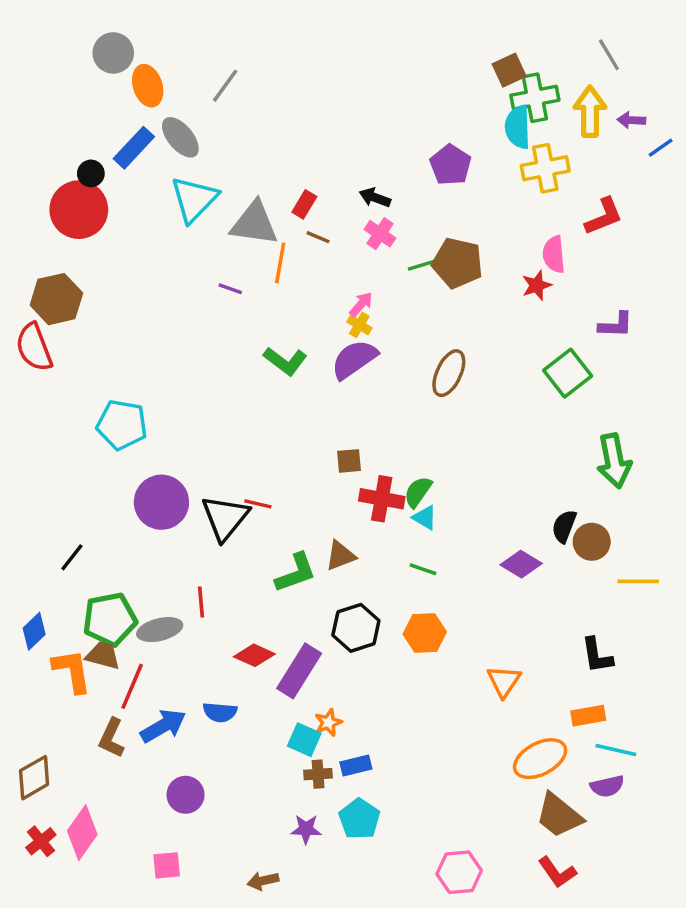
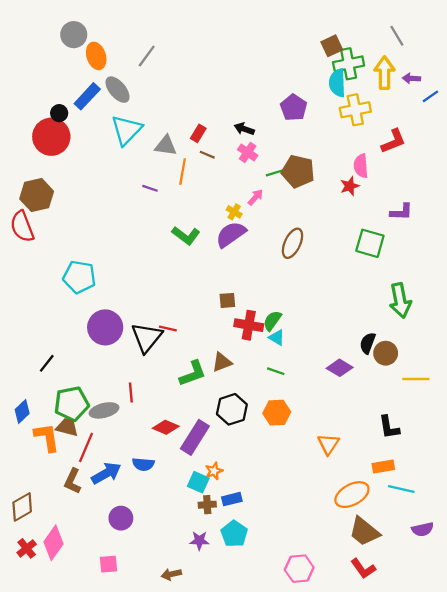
gray triangle: (254, 223) -> (166, 146), size x0.7
pink arrow: (361, 304) -> (255, 197), moved
green square: (568, 373) -> (370, 243), turned -36
purple semicircle: (607, 786) -> (423, 529), moved

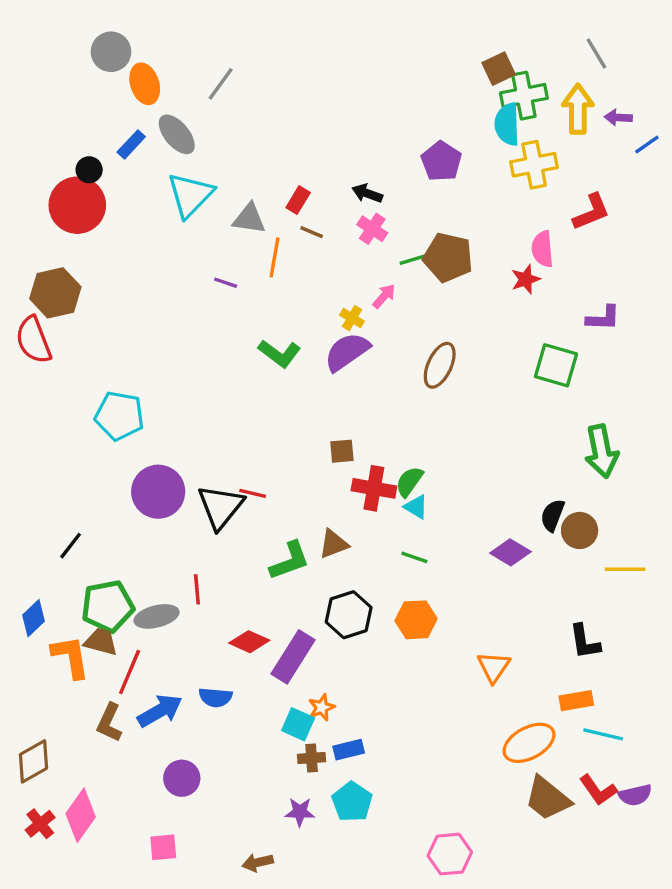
blue rectangle: (87, 96) -> (131, 144), size x0.7
red L-shape: (363, 569) -> (598, 790), moved

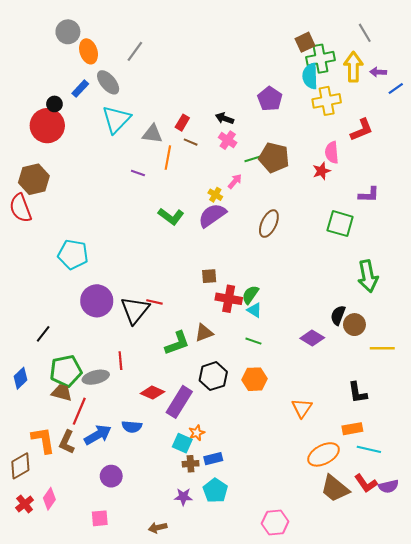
orange L-shape: (71, 657) -> (43, 440), moved
pink diamond: (81, 815) -> (49, 499), size x0.7

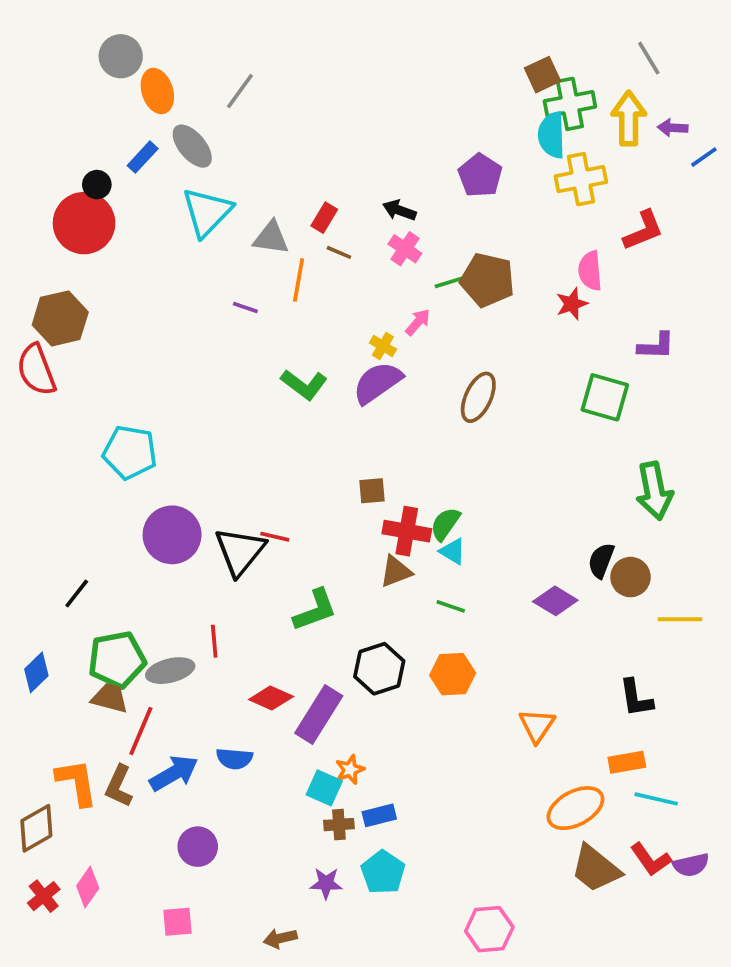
brown triangle: (204, 333) -> (396, 572), moved

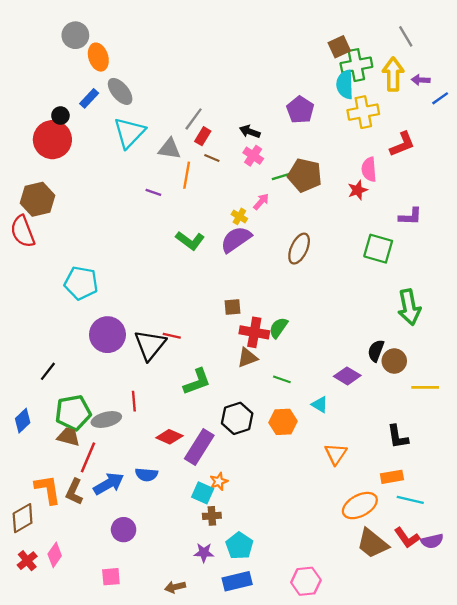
gray line: (240, 91) -> (194, 119), moved
cyan triangle: (453, 551) -> (320, 405), moved
blue rectangle: (379, 815) -> (237, 581), moved, size x1.4

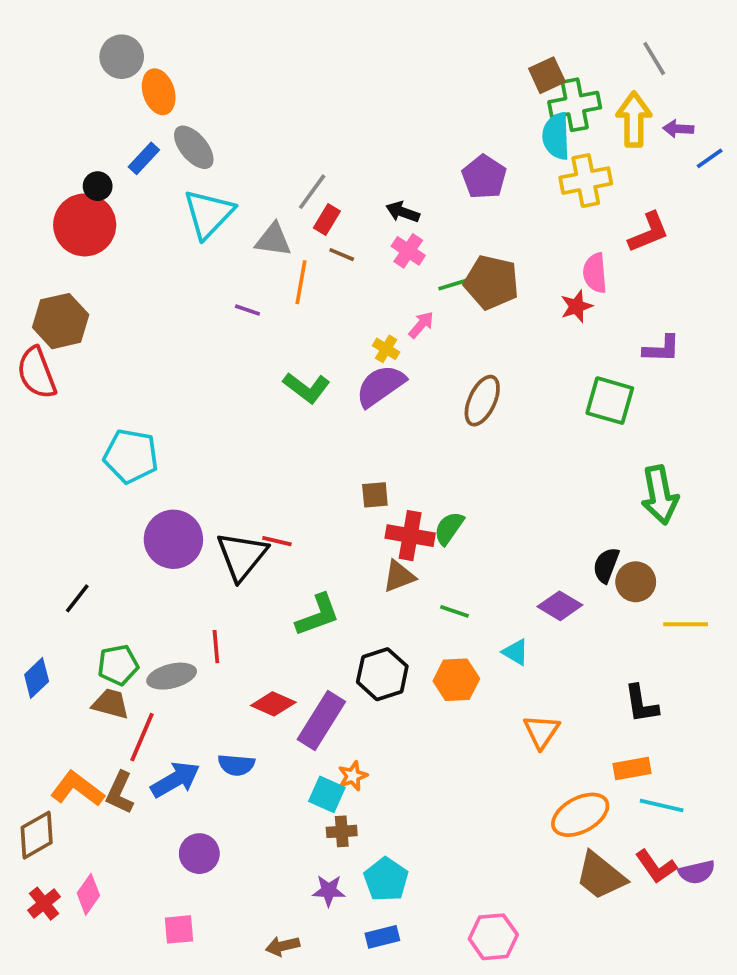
green pentagon: (73, 413) -> (118, 665), size x0.7
orange L-shape: (48, 489) -> (77, 789), turned -44
blue rectangle: (237, 581) -> (382, 937), size x0.7

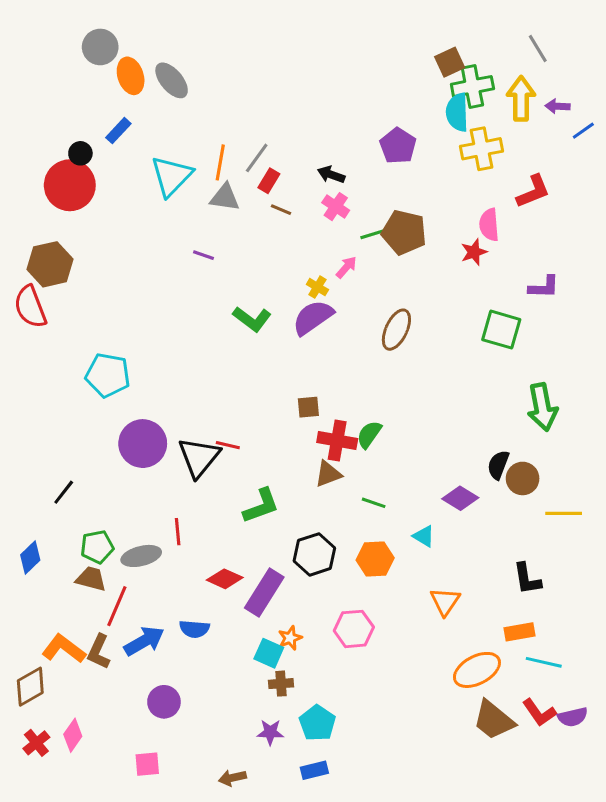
gray ellipse: (194, 147) -> (172, 80), moved
orange line: (301, 282) -> (220, 162), moved
pink hexagon: (493, 937) -> (354, 629), moved

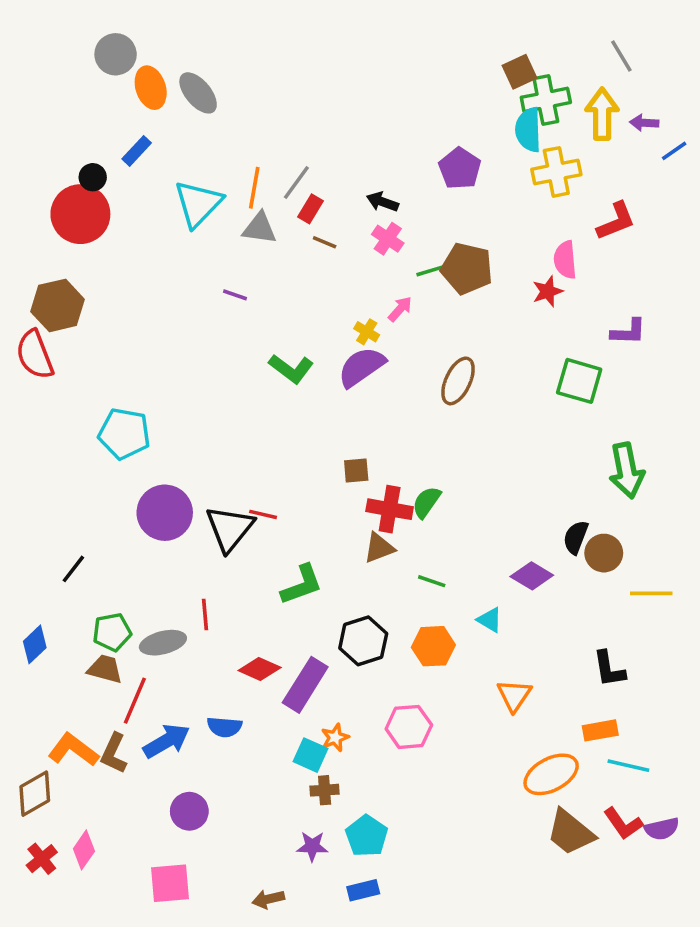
pink square: (147, 764) -> (170, 883), size x1.4

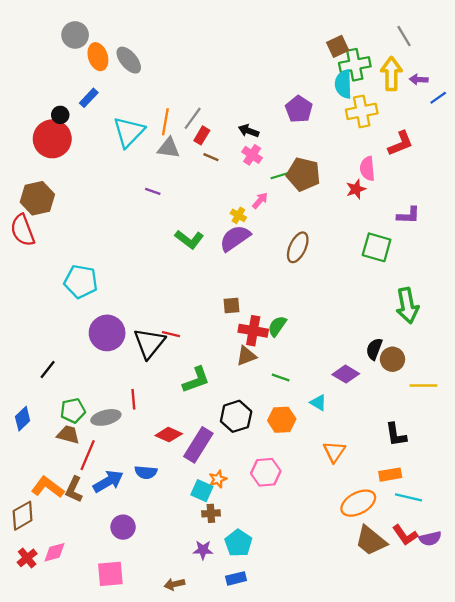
pink diamond: (84, 850) -> (55, 552), turned 40

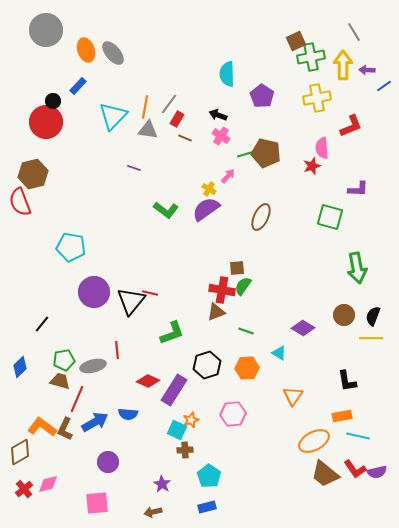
gray circle: (75, 35) -> (46, 30), moved, size x1.4
cyan semicircle: (343, 84) -> (227, 74), moved
brown square: (231, 306) -> (237, 268), moved
black semicircle: (374, 349) -> (373, 316), moved
purple star: (203, 550) -> (162, 484), moved, turned 30

